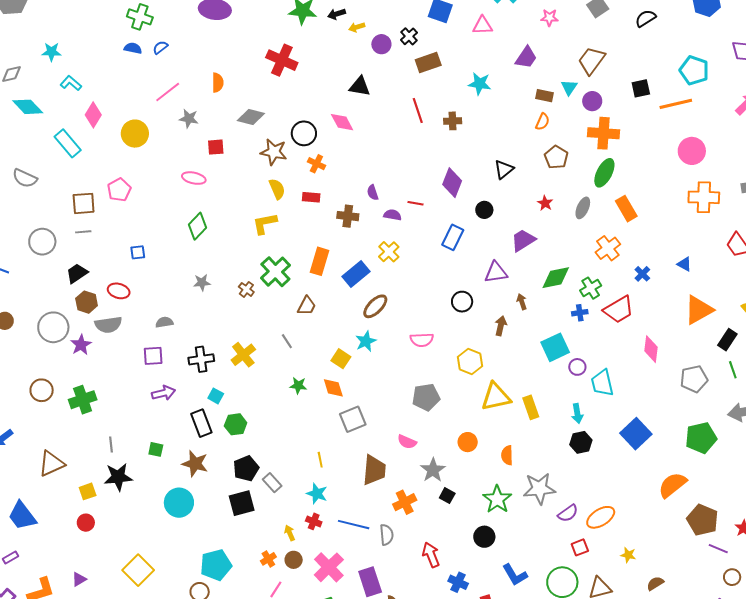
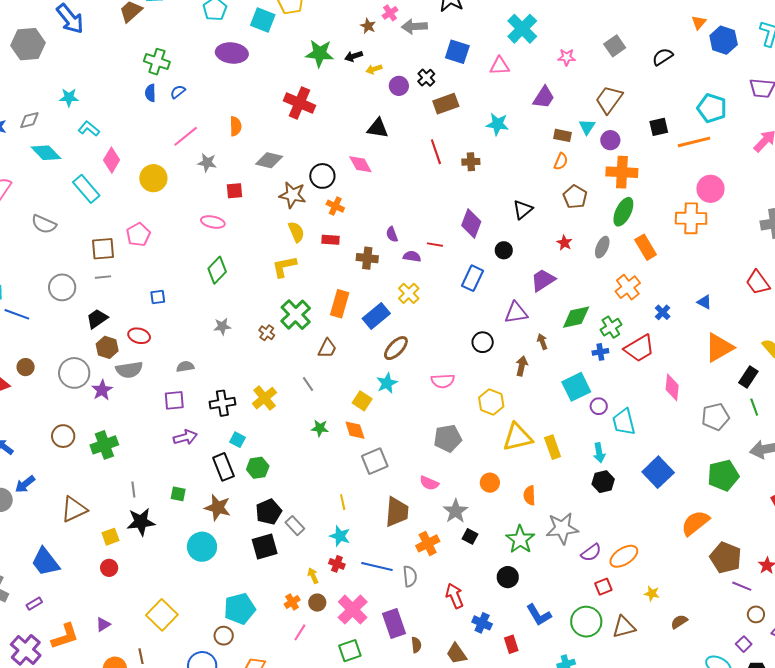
blue semicircle: (133, 48) -> (150, 93), turned -102
orange cross: (704, 197) -> (691, 218), moved

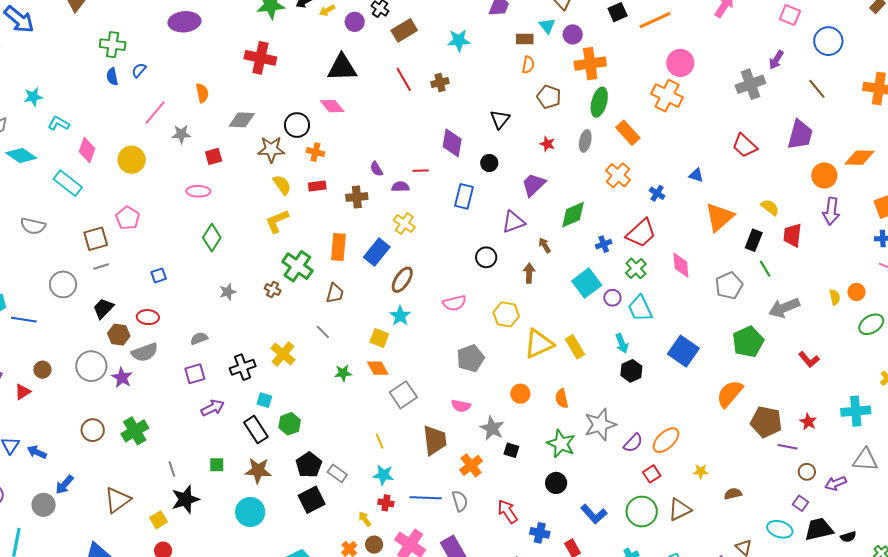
black triangle: (378, 128) -> (342, 68), size x1.4
orange cross: (691, 218) -> (667, 96), turned 36
green cross: (611, 327) -> (636, 268), moved
brown semicircle: (679, 622) -> (733, 494), turned 30

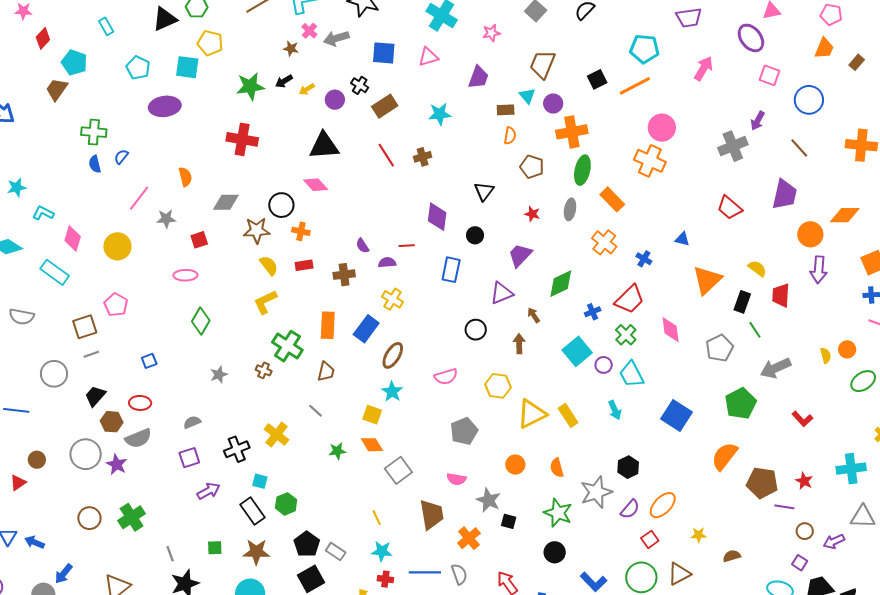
black hexagon: (631, 371) -> (628, 467), moved

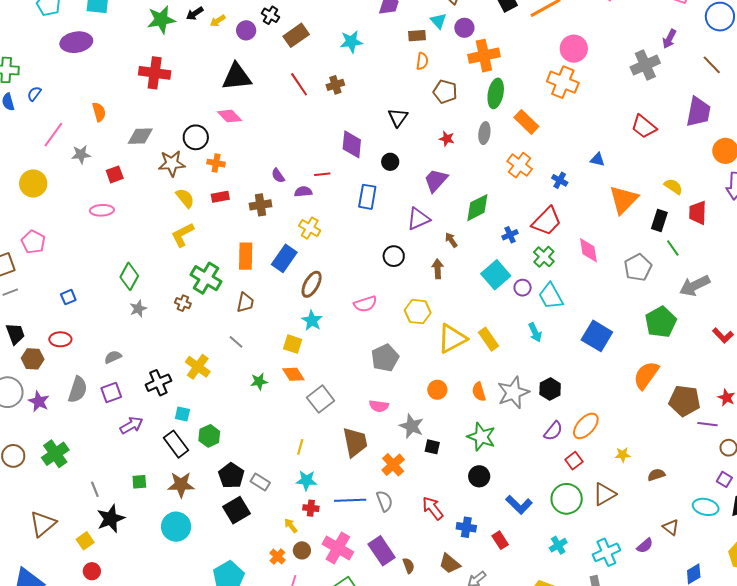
green diamond: (201, 321) -> (129, 276), moved
black trapezoid: (95, 396) -> (15, 334), turned 120
gray semicircle: (138, 438) -> (78, 390), moved, turned -48
gray star: (596, 492) -> (513, 393), moved
yellow line: (377, 518) -> (300, 447), turned 42

